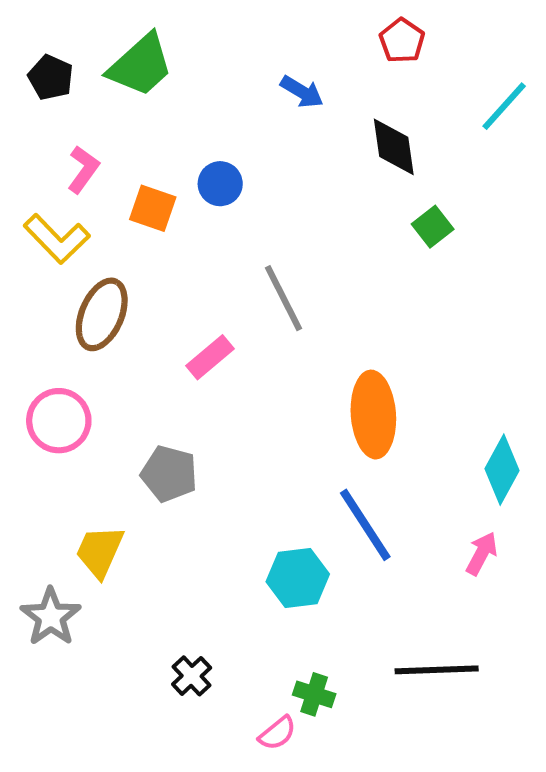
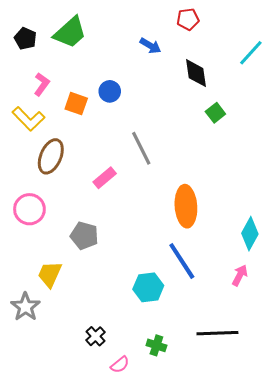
red pentagon: (402, 41) -> (188, 19), moved, turned 30
pink semicircle: (277, 733) -> (120, 365), moved

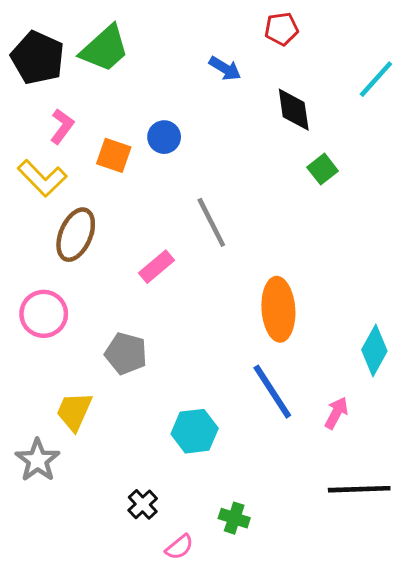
black pentagon: (25, 39) -> (38, 58), size x1.6
pink arrow: (240, 275) -> (336, 413), moved
cyan hexagon: (148, 287) -> (195, 431), moved
black line: (217, 333) -> (359, 489), moved

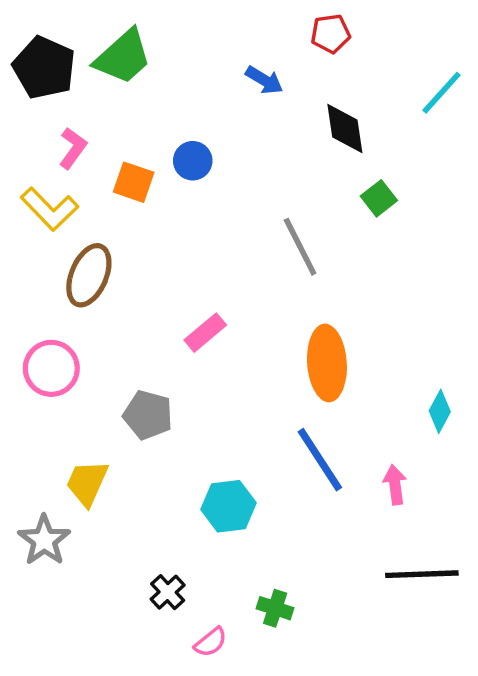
gray line: (211, 222) -> (300, 247), moved
pink rectangle: (156, 267) -> (205, 333), moved
cyan diamond: (374, 350) -> (440, 411), size x0.7
pink arrow: (336, 413) -> (395, 485), turned -36

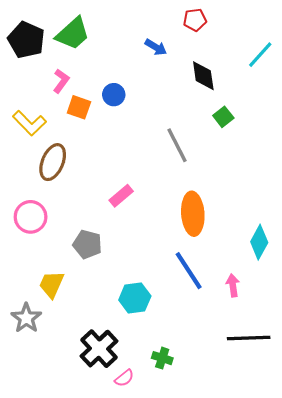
pink L-shape: (73, 148) -> (61, 81), moved
cyan diamond: (440, 411) -> (259, 242), size x1.4
black cross: (168, 592) -> (99, 349), size x1.8

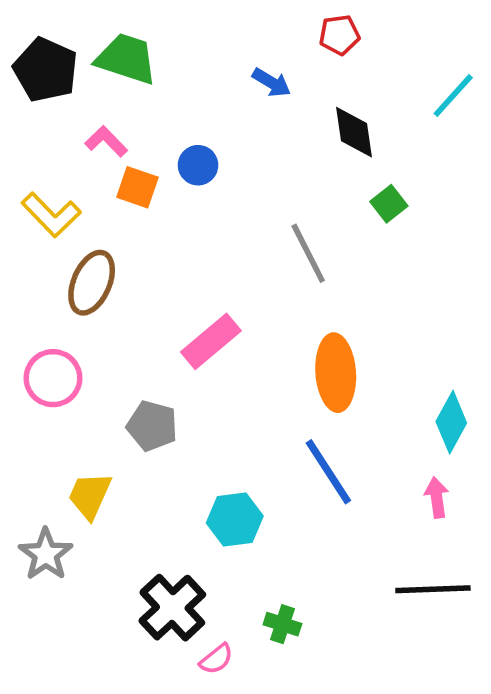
green trapezoid: (73, 34) -> (126, 59), turned -120
pink L-shape: (61, 81) -> (106, 141), turned -80
pink rectangle: (121, 196) -> (211, 341), size x1.4
pink arrow: (233, 285) -> (437, 497), moved

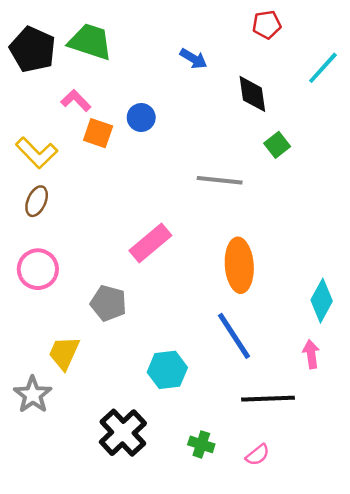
red pentagon: (339, 35) -> (267, 25), moved
gray line: (308, 253) -> (220, 180), turned -57
brown ellipse: (92, 283) -> (37, 201), moved, size x0.7
black line: (433, 589) -> (268, 399), moved
pink semicircle: (216, 659) -> (258, 455), moved

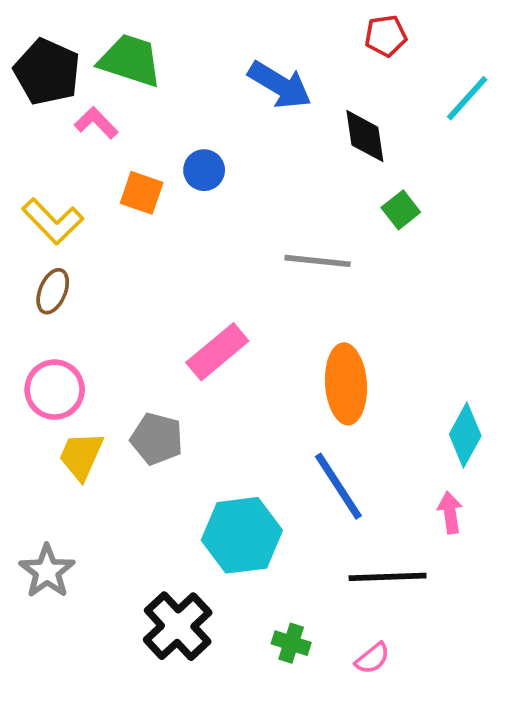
blue arrow: (193, 59) -> (280, 85), size x1.6
pink L-shape: (76, 100) -> (96, 123), moved
yellow trapezoid: (64, 353) -> (81, 456), moved
cyan hexagon: (167, 370) -> (242, 535), size x1.4

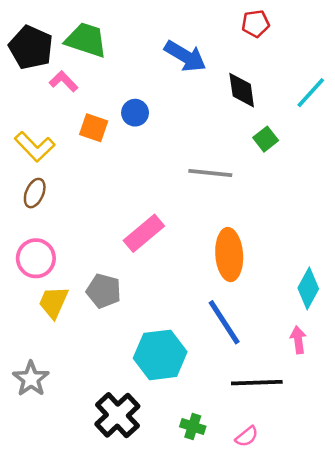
cyan line: (467, 98) -> (311, 93), moved

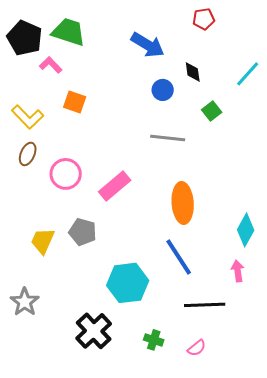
black diamond: (242, 90) -> (193, 72), size x0.7
blue circle: (135, 113) -> (163, 90), moved
pink circle: (36, 258) -> (66, 174), moved

